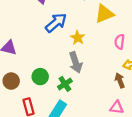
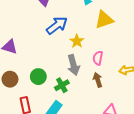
pink semicircle: (120, 42) -> (98, 58), moved
brown arrow: (120, 80) -> (98, 80), moved

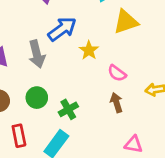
pink semicircle: (98, 58) -> (117, 73), turned -64
gray arrow: (73, 65) -> (37, 54), moved

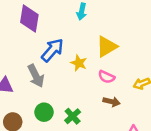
yellow triangle: (126, 22) -> (107, 46), moved
brown arrow: (116, 103) -> (112, 102), turned 133

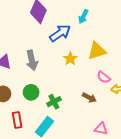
blue arrow: (52, 50) -> (60, 33), moved
pink semicircle: (107, 77) -> (104, 77), moved

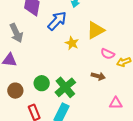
gray arrow: (32, 60) -> (16, 33), moved
green cross: (54, 102) -> (65, 87), size x1.5

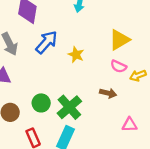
blue arrow: (57, 21) -> (47, 42), moved
yellow triangle: (96, 30) -> (119, 40), moved

